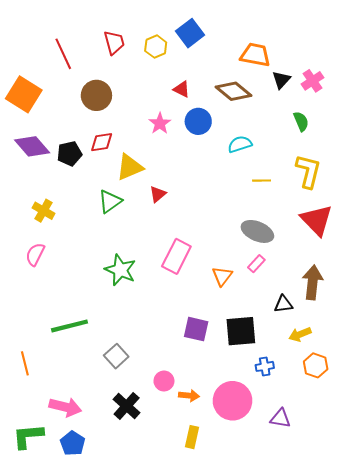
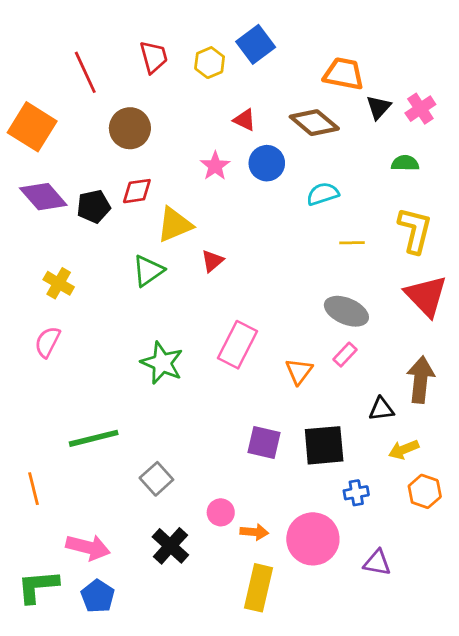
green semicircle: (301, 121) -> (405, 163), turned -66
yellow rectangle: (192, 437) -> (258, 588), size x1.5

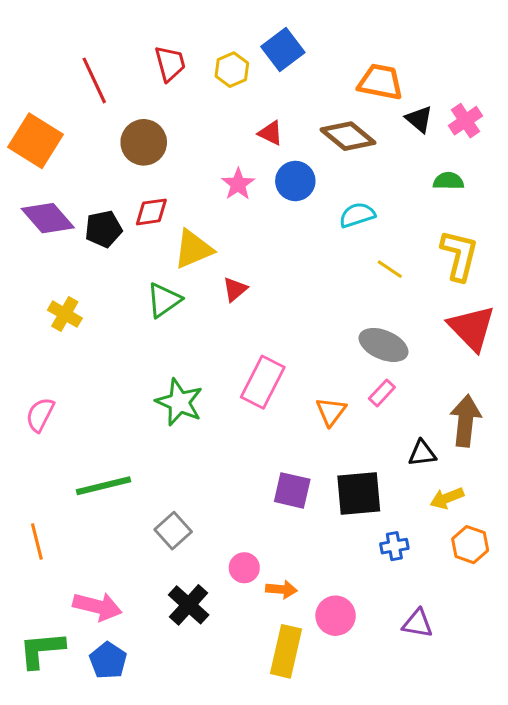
black triangle: (379, 107) -> (419, 119), turned -32
yellow line: (352, 243) -> (390, 269), turned 35
pink semicircle: (47, 342) -> (40, 415), moved
pink circle: (313, 539) -> (336, 616), moved, size x0.7

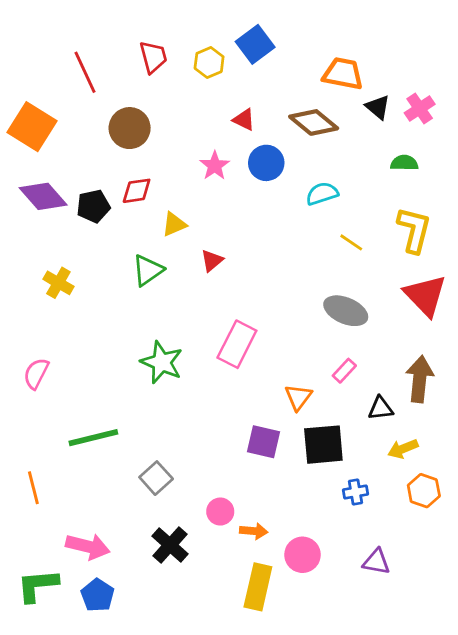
yellow triangle: (193, 249) -> (174, 224), size x0.7
pink rectangle: (382, 393) -> (344, 371), moved
orange triangle: (331, 412) -> (298, 397), moved

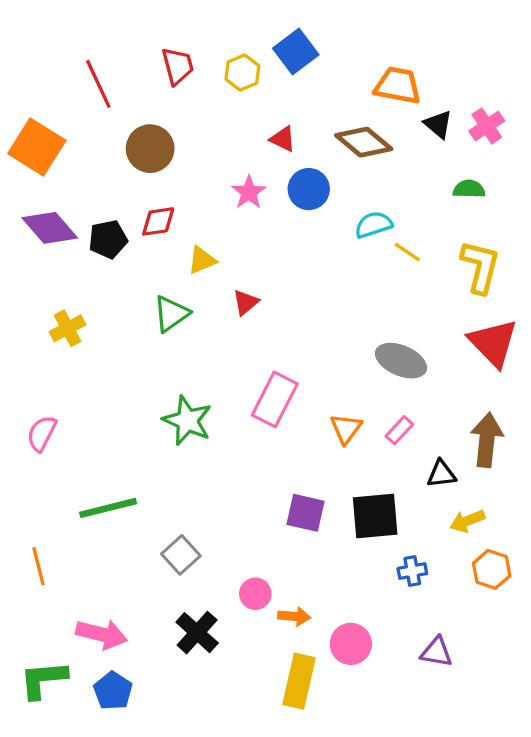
yellow line: (351, 242) -> (407, 252), moved
yellow cross: (58, 283) -> (68, 328), turned 32
orange triangle: (298, 397) -> (346, 429), moved

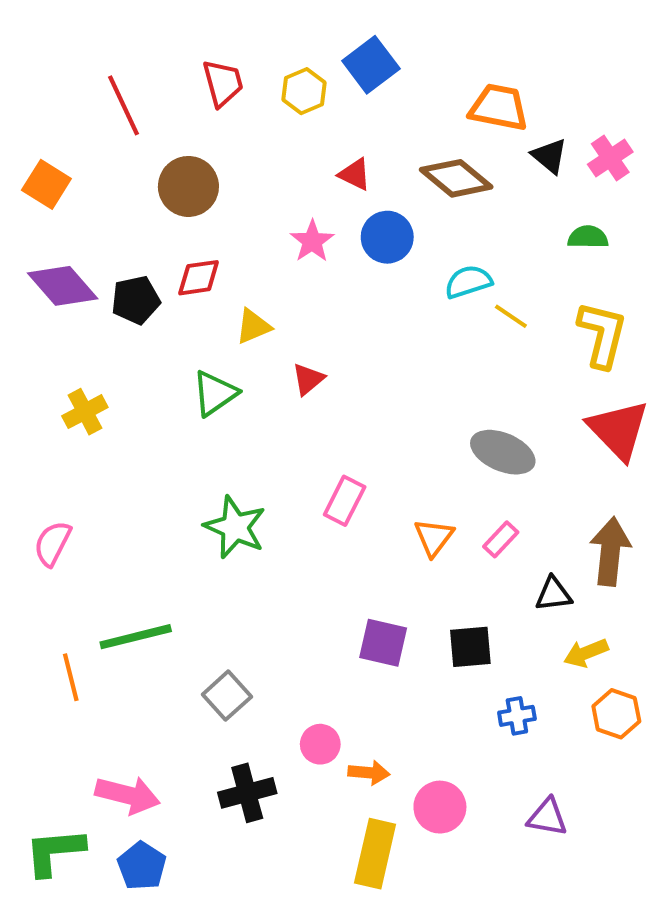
orange square: (37, 147) -> (46, 184), size x0.7
pink rectangle: (275, 399) -> (345, 501), size x0.7
black square: (375, 516) -> (470, 647), size x0.7
orange line: (38, 566) -> (71, 677), moved
black cross: (197, 633) -> (247, 793), turned 33

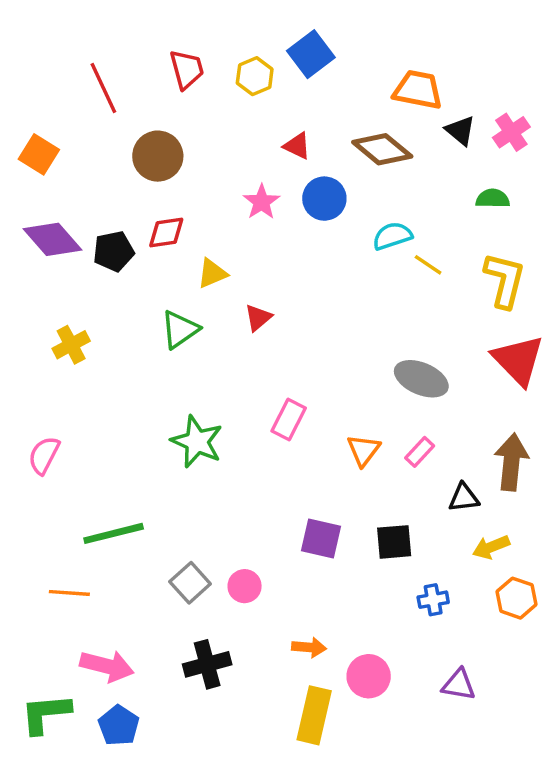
orange line: (71, 677) -> (69, 593), moved, turned -72
pink circle: (320, 744) -> (245, 586), moved

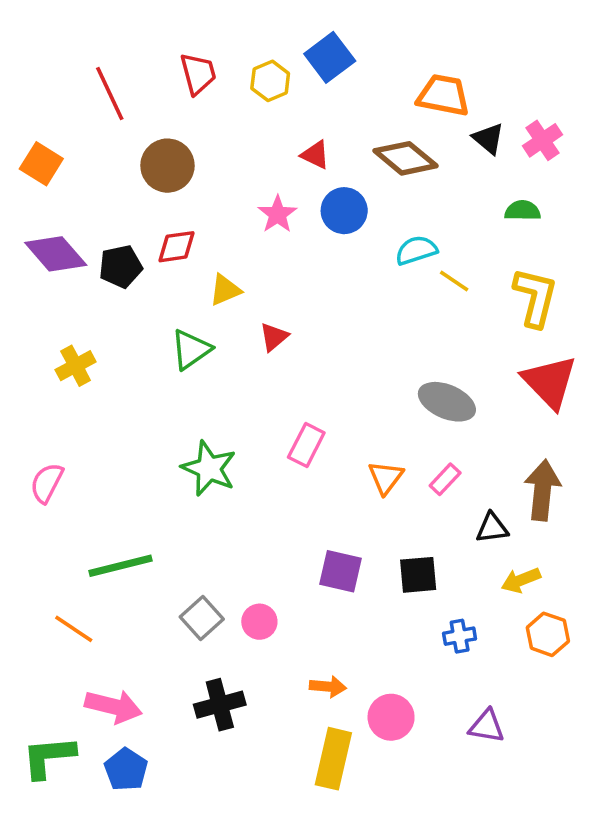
orange line: (69, 593) -> (74, 629), turned 30

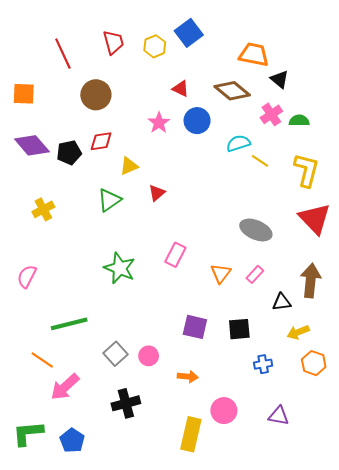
pink cross: (542, 140) -> (271, 114), moved
orange square: (41, 164) -> (24, 94), turned -30
orange arrow: (328, 687) -> (188, 377), moved
pink arrow: (113, 706) -> (65, 387), moved, turned 124

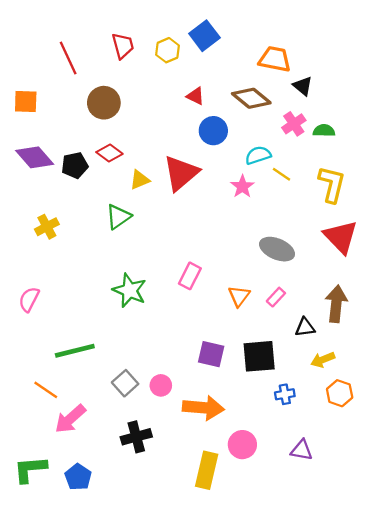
pink star: (159, 123) -> (242, 187), moved
red diamond: (101, 141) -> (109, 153), turned 45
red triangle: (157, 193) -> (181, 173), moved, size x2.0
black square: (239, 329) -> (259, 356), size x1.4
orange arrow: (188, 377) -> (203, 408), size x1.8

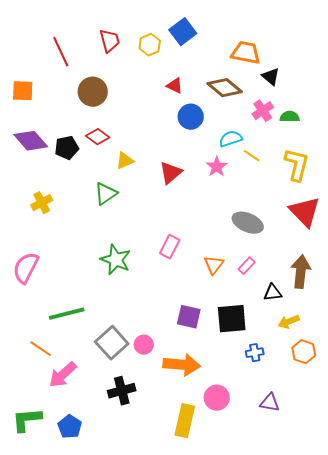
red triangle: (181, 173) -> (171, 173), moved, size x0.7
pink semicircle: (29, 299) -> (26, 268), size x1.4
gray square: (125, 383) -> (112, 343), size x1.4

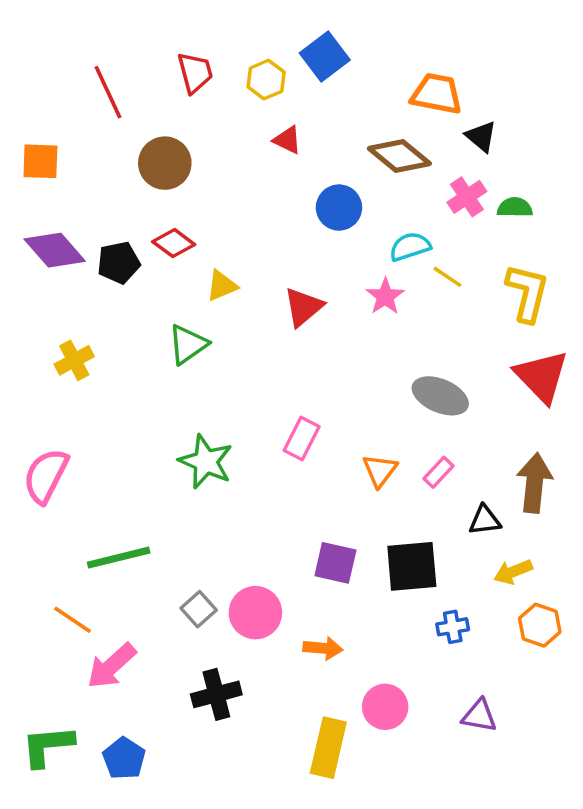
red triangle: (175, 86) -> (287, 140), moved
gray square: (112, 343) -> (199, 609), size x0.6
pink circle: (144, 345) -> (255, 613), size x1.5
orange arrow: (182, 365) -> (323, 648), size x0.6

